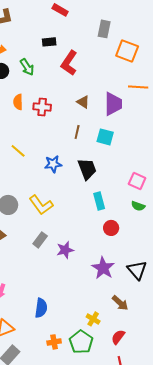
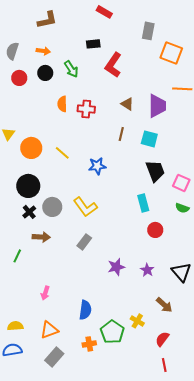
black trapezoid: (87, 169) -> (155, 171), moved
purple star: (65, 250) -> (116, 267), moved
purple star: (103, 268) -> (147, 270), size x0.6
orange cross: (54, 342) -> (89, 344), moved
green pentagon: (81, 342) -> (112, 332), moved

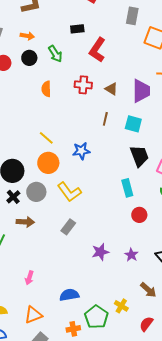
red cross: (86, 109) -> (83, 85), moved
orange circle: (31, 148) -> (48, 163), moved
blue semicircle: (85, 310) -> (69, 295), turned -108

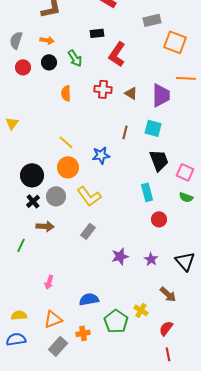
gray rectangle: (132, 16) -> (152, 20), turned 66
brown line: (105, 119) -> (125, 132), moved
orange cross: (73, 329) -> (83, 333), moved

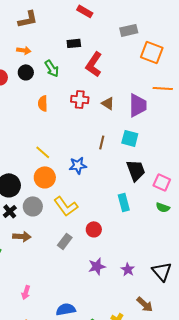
red circle: (159, 219) -> (94, 229), moved

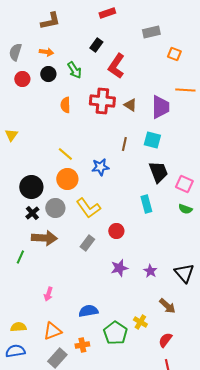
red rectangle: (85, 11) -> (107, 13), turned -49
black rectangle: (74, 43) -> (96, 45), turned -48
orange square: (152, 52) -> (174, 54), size x0.6
red cross: (80, 99) -> (102, 101), size x1.4
brown arrow: (22, 236) -> (44, 238), size x1.4

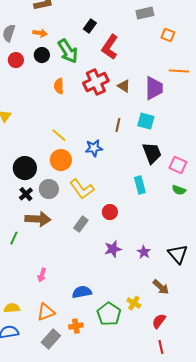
green arrow: (74, 70) -> (68, 51), size x1.4
red cross: (102, 101) -> (96, 82), turned -30

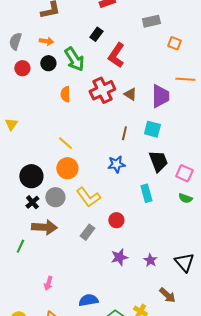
blue star: (94, 148) -> (116, 164), moved

